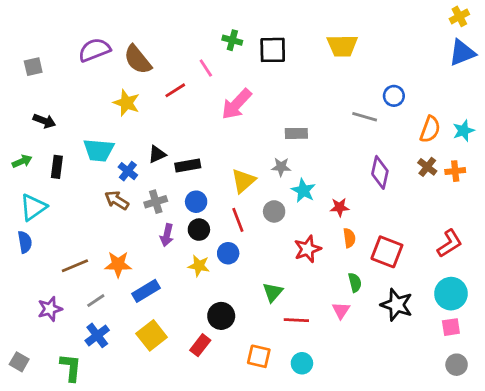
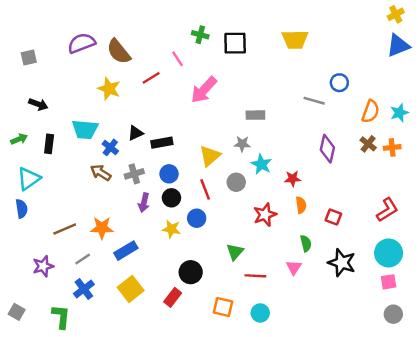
red square: (387, 252) -> (333, 217), size x0.6

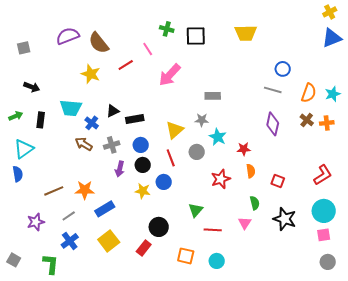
gray line: (314, 101) -> (273, 90), moved

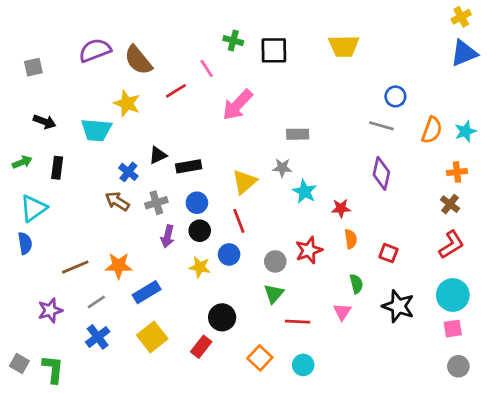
cyan trapezoid: (71, 108) -> (96, 130), moved
brown cross: (307, 120) -> (450, 204), moved
gray circle: (197, 152) -> (275, 261), moved
orange square: (186, 256) -> (260, 358), turned 30
green L-shape: (51, 264) -> (53, 369), moved

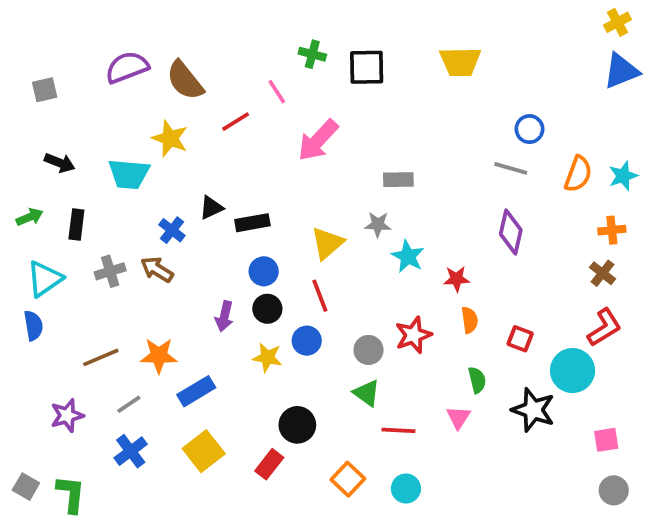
gray cross: (156, 203) -> (110, 271), moved
green triangle: (274, 294) -> (367, 393), turned -35
cyan circle: (453, 295) -> (573, 371), moved

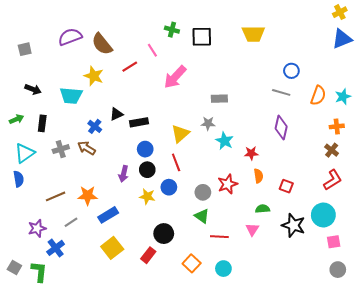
cyan circle: (573, 371) -> (323, 215), moved
green semicircle: (477, 380) -> (263, 209), turned -80
blue cross: (131, 451) -> (56, 248), moved

